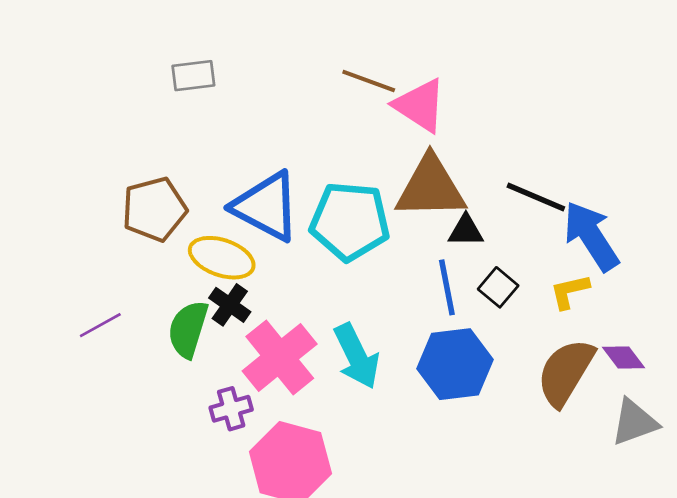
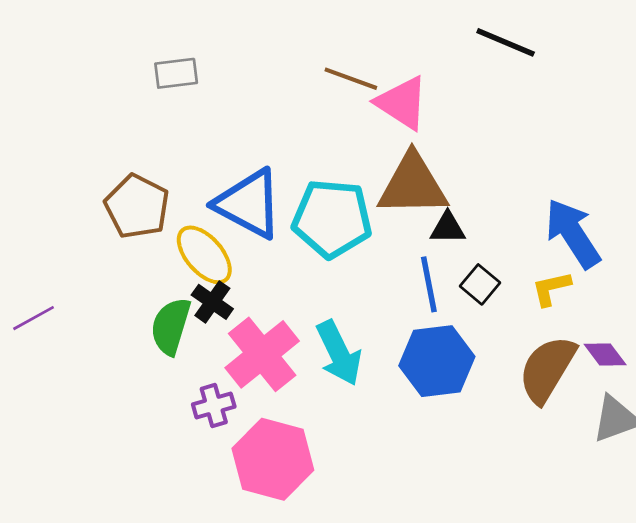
black line: (536, 197) -> (506, 42), moved
brown pentagon: (154, 209) -> (137, 206), turned -30
yellow ellipse: (222, 258) -> (204, 255), turned 30
purple line: (100, 325) -> (33, 318), moved

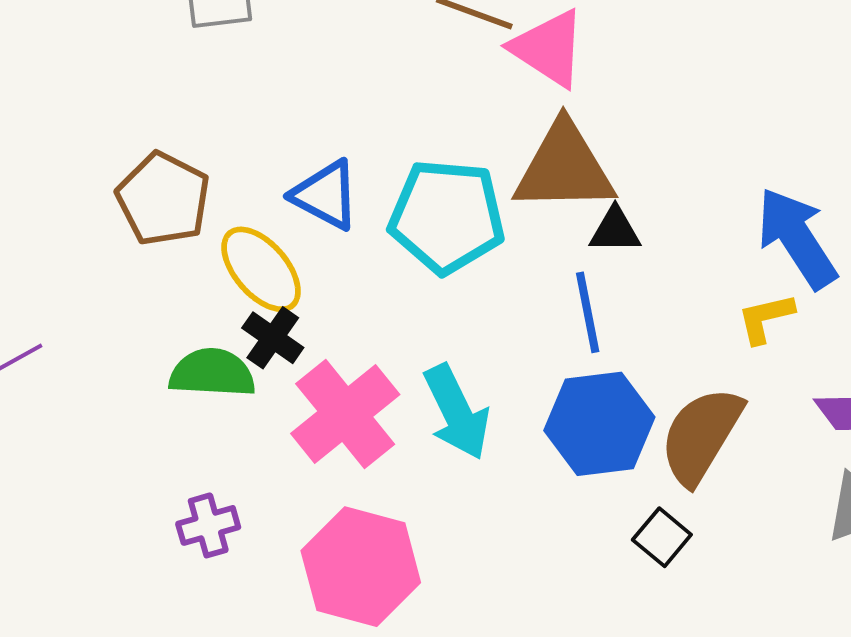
blue triangle: (249, 204) -> (326, 195), size x0.7
black square: (480, 284) -> (662, 537), moved
green semicircle: (171, 326) -> (212, 373), turned 76
brown semicircle: (547, 369) -> (701, 436), moved
purple cross: (214, 405) -> (208, 525), moved

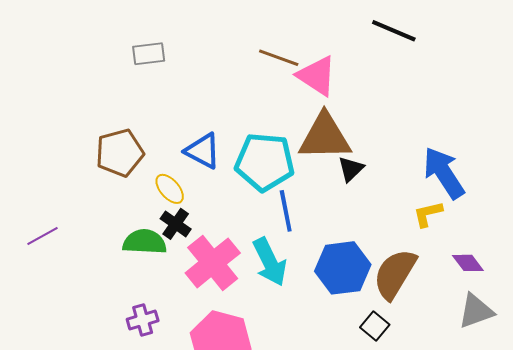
brown pentagon: (163, 199) -> (120, 153), turned 30
black triangle: (615, 230) -> (351, 169), turned -44
yellow ellipse: (261, 269) -> (170, 189), size x0.7
blue line: (588, 312) -> (286, 211), moved

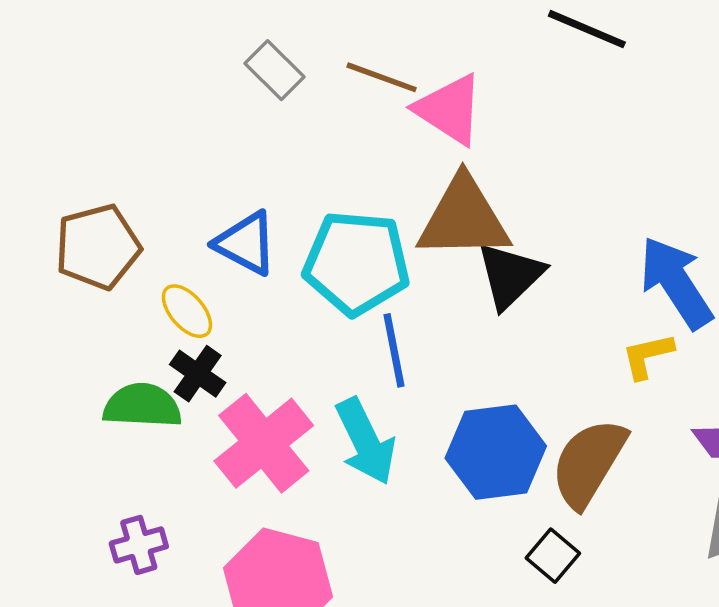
gray rectangle: (149, 54) -> (274, 70), moved, turned 52
black triangle: (351, 169) -> (510, 275), size x1.5

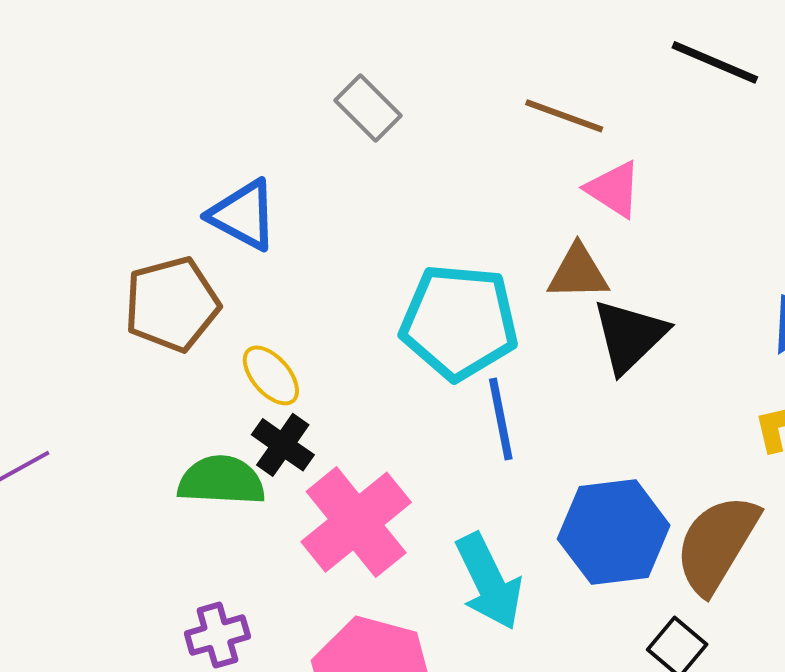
brown line: (382, 77) -> (564, 116), moved
pink triangle: (449, 109) -> (614, 189), moved, size x0.7
brown triangle: (464, 218) -> (578, 272), size x0.6
blue triangle: (246, 243) -> (243, 215), moved
cyan arrow: (365, 441) -> (489, 582), moved

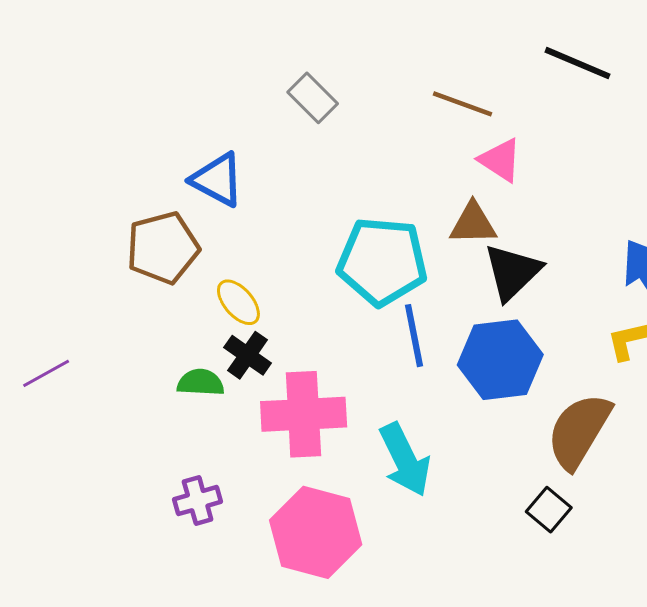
green semicircle: (221, 480) -> (201, 382), size x0.7
pink cross: (356, 522) -> (304, 414), turned 36
blue hexagon: (614, 532) -> (500, 360), moved

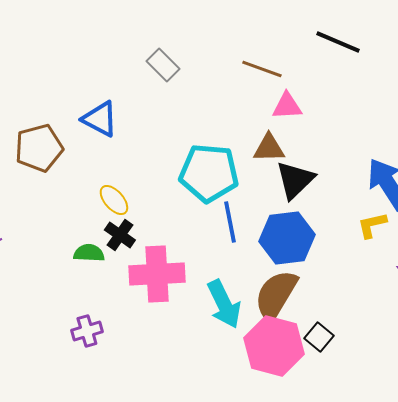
pink triangle: (500, 160) -> (287, 106), turned -36
brown pentagon: (163, 248) -> (39, 148), moved
brown semicircle: (579, 431) -> (276, 295), moved
pink hexagon: (316, 532) -> (274, 346), moved

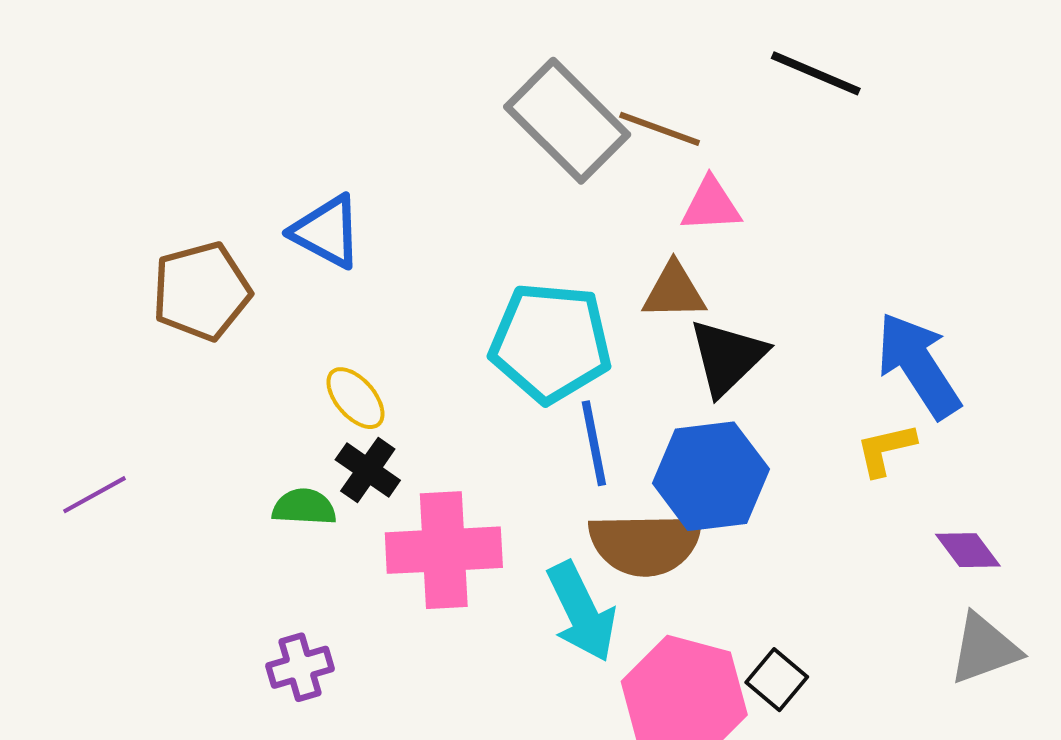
gray rectangle: (163, 65) -> (567, 121), moved, size x1.8
brown semicircle: (276, 295) -> (645, 544), moved, turned -122

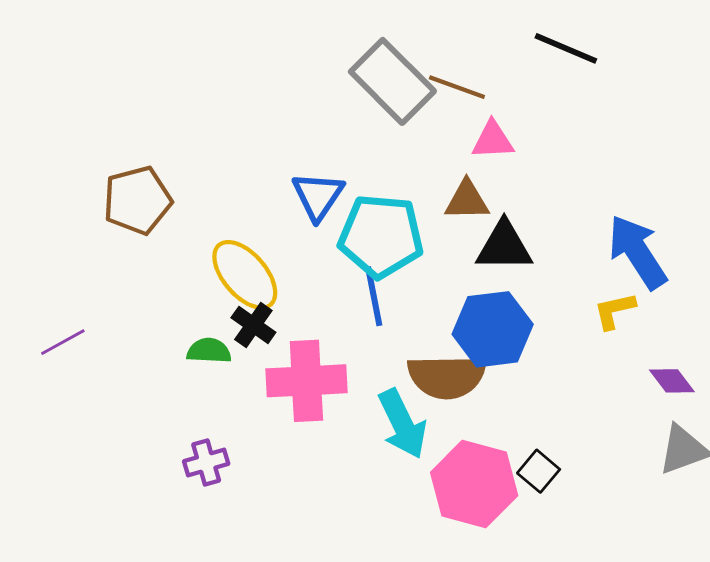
blue triangle: (327, 232) -> (318, 196), moved, turned 36
black triangle: (727, 357) -> (504, 246), turned 44
yellow ellipse: (355, 398) -> (245, 275), size x1.6
blue line: (594, 443) -> (374, 296), moved

